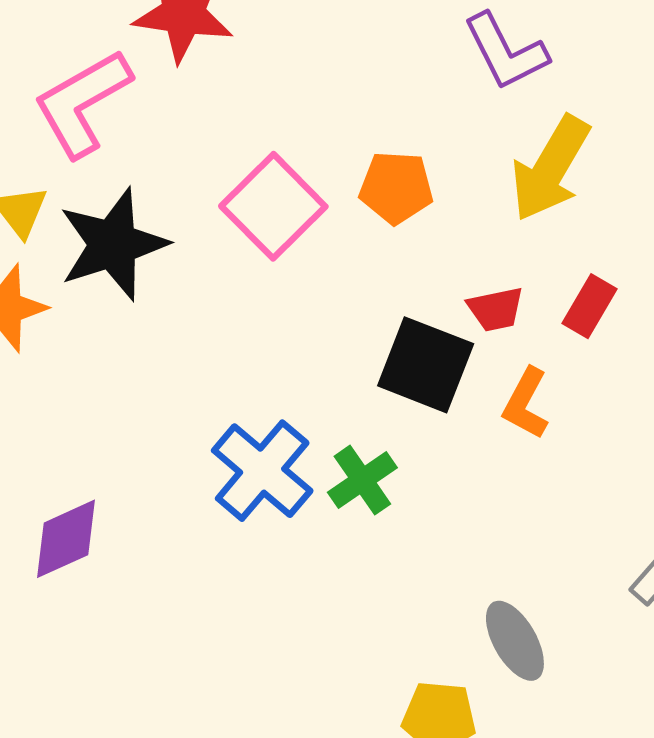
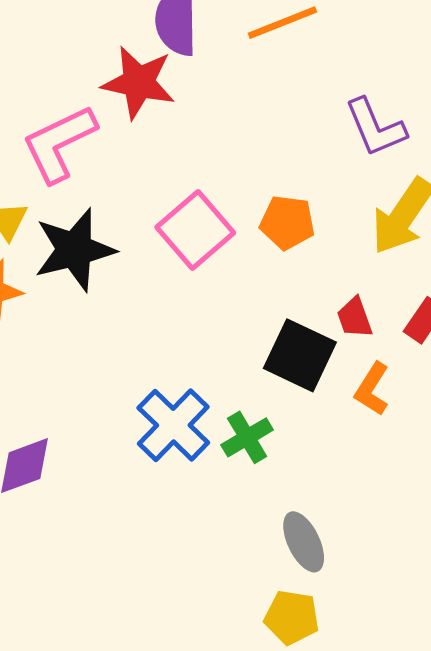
red trapezoid: (496, 309) -> (355, 318), turned 78
gray ellipse: (515, 641) -> (304, 542), moved

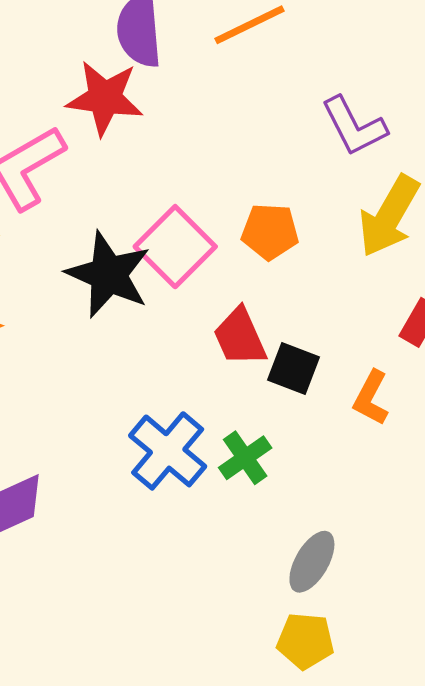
black star: (75, 250) -> (108, 274), moved, turned -30
red trapezoid: (355, 318) -> (240, 337), moved, size x1.4
black square: (300, 355) -> (293, 368), size x0.7
gray ellipse: (304, 542) -> (312, 562), turned 60

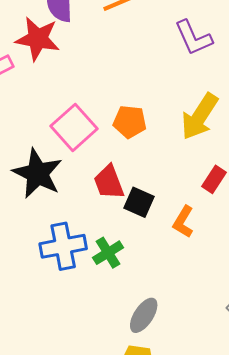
purple L-shape: (354, 126) -> (193, 38), moved
black star: (108, 274) -> (38, 173), moved
blue cross: (168, 451) -> (63, 246), turned 36

